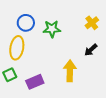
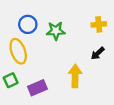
yellow cross: (92, 23) -> (99, 24), turned 32
yellow ellipse: (17, 48) -> (18, 51), turned -30

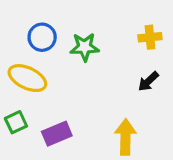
yellow ellipse: (18, 51) -> (27, 78), turned -45
yellow arrow: (75, 76) -> (125, 137), moved

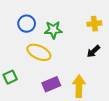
yellow ellipse: (27, 78) -> (39, 52), moved
purple rectangle: (57, 134) -> (51, 84), moved

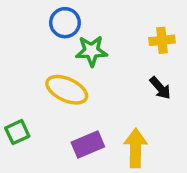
blue circle: (27, 24) -> (65, 23), moved
black arrow: (93, 51) -> (160, 88), turned -88

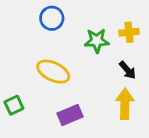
green star: (91, 51) -> (97, 41), moved
yellow arrow: (136, 148) -> (125, 104), moved

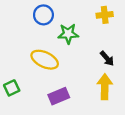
yellow cross: (129, 32) -> (105, 15), moved
green star: (97, 41) -> (68, 34), moved

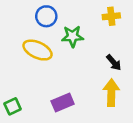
yellow ellipse: (45, 60) -> (38, 50), moved
green square: (12, 88) -> (13, 106), moved

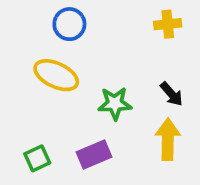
green star: (73, 36) -> (115, 104), moved
green square: (13, 106) -> (37, 158), moved

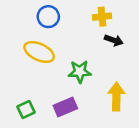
yellow cross: (168, 24) -> (102, 17), moved
black arrow: (171, 94) -> (114, 40), moved, turned -30

